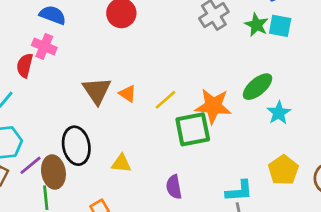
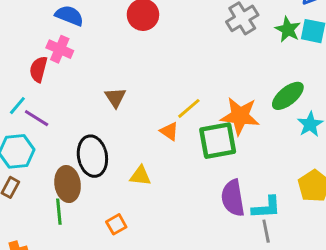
brown triangle: (97, 91) -> (115, 97), size x0.7
orange triangle: (127, 94) -> (169, 131), moved
purple line: (31, 165) -> (37, 118), moved, turned 70
purple semicircle: (174, 187) -> (233, 198), moved, size x1.4

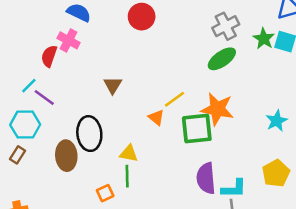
green ellipse: (288, 96) -> (222, 59), moved
green line: (59, 212) -> (127, 176), moved

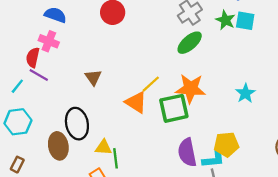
purple line: (44, 98) -> (39, 75), moved
orange triangle: (156, 117) -> (136, 102), size x1.5
yellow triangle: (129, 153) -> (103, 147), moved
brown rectangle: (17, 155) -> (17, 165), moved
yellow pentagon: (276, 173) -> (226, 144), moved, turned 30

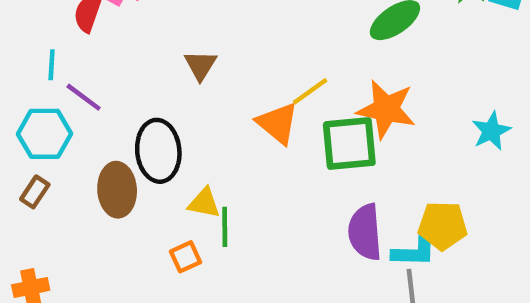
purple line: (39, 75) -> (84, 97), moved
cyan line: (17, 86) -> (52, 65), turned -42
brown rectangle: (17, 165) -> (35, 192), moved

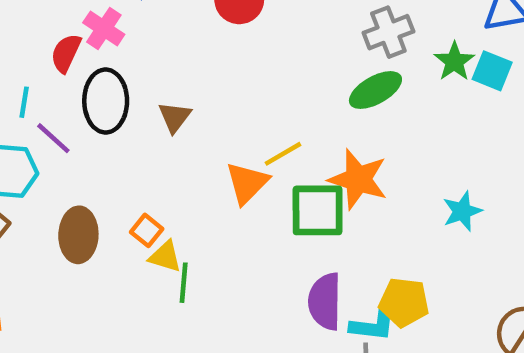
orange triangle: (278, 123) -> (247, 183), turned 30
black ellipse: (158, 151) -> (106, 101), moved
orange square: (186, 257) -> (147, 230), moved, turned -32

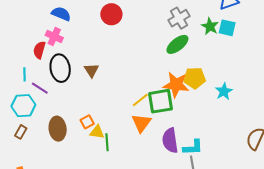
yellow line: (283, 154) -> (140, 100), moved
orange triangle: (247, 183) -> (141, 123), moved
orange square: (147, 230) -> (87, 122), turned 32
yellow pentagon: (404, 302) -> (195, 78), moved

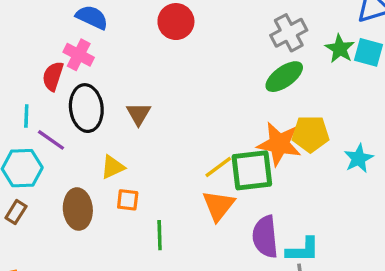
orange square: (87, 122) -> (128, 200), turned 32
yellow triangle: (97, 132) -> (113, 167), moved, turned -35

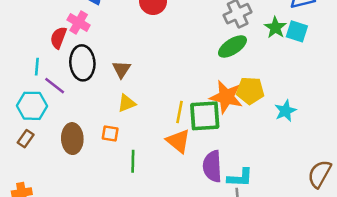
yellow triangle: (113, 167) -> (127, 103), moved
yellow line: (218, 167) -> (179, 112), turned -45
orange triangle: (218, 205) -> (178, 141), turned -32

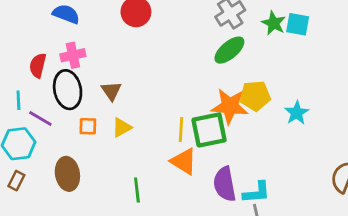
pink cross: (79, 23) -> (73, 55), moved, turned -35
orange square: (110, 134) -> (88, 126), moved

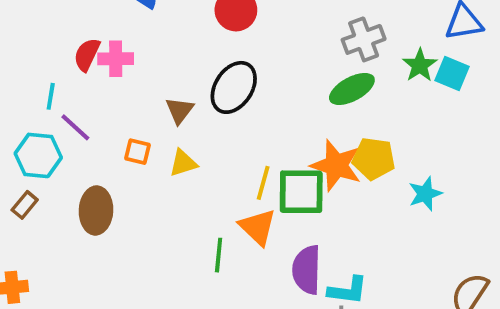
pink cross: (73, 55) -> (116, 59), moved
black ellipse: (68, 90) -> (234, 87), moved, turned 33
green line: (137, 190) -> (219, 255), moved

